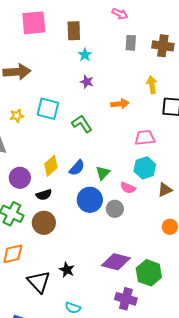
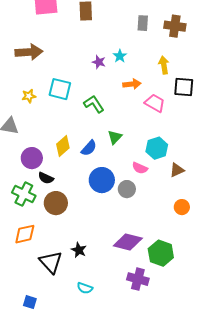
cyan star: (85, 55) -> (120, 56), moved
pink trapezoid: (145, 138) -> (155, 103), moved, turned 35
green triangle: (103, 173) -> (115, 137), moved
black semicircle: (44, 195) -> (46, 178), moved, turned 42

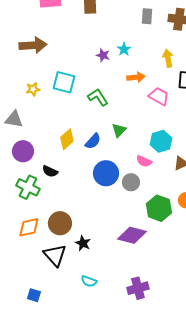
purple circle: (32, 158) -> (23, 151), moved
brown circle: (56, 203) -> (60, 223), moved
green hexagon: (161, 253) -> (159, 208), moved
purple cross: (138, 279) -> (138, 288), moved, turned -30

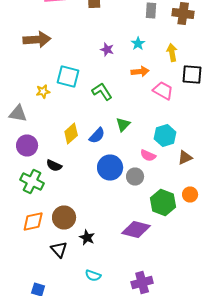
cyan star: (124, 49) -> (138, 44), moved
yellow star: (33, 89) -> (43, 92), moved
black triangle: (55, 255) -> (59, 250), size x0.7

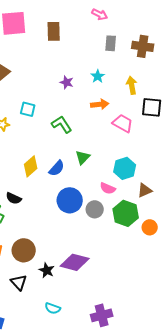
cyan square: (68, 76) -> (28, 109), size x0.7
green hexagon: (163, 202) -> (126, 213), moved
purple diamond: (136, 230) -> (75, 262), moved

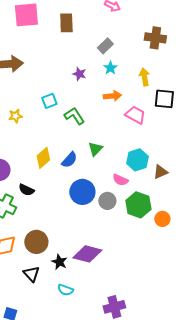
gray rectangle: (111, 43) -> (105, 46), moved, turned 42
cyan square: (28, 109) -> (49, 101), moved, turned -35
brown triangle: (145, 190) -> (160, 172), moved
cyan semicircle: (53, 308) -> (65, 290), moved

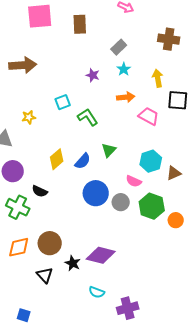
cyan semicircle: (65, 290) -> (97, 292), moved

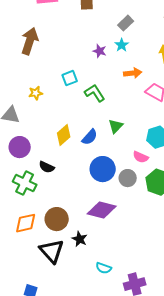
brown arrow: (23, 65) -> (30, 41), turned -68
cyan star: (124, 69) -> (122, 45), moved
purple diamond: (101, 255) -> (102, 210), moved
black triangle: (45, 275) -> (52, 251), size x1.5

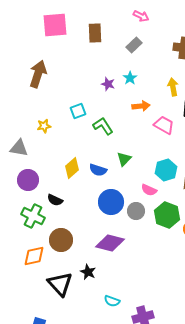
gray rectangle: (126, 23) -> (134, 45), moved
blue semicircle: (90, 137) -> (98, 170), turned 66
brown circle: (57, 219) -> (61, 240), moved

